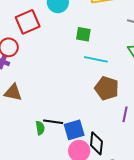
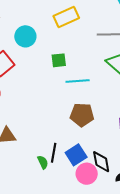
brown pentagon: (107, 88) -> (82, 115), moved
black line: (53, 122) -> (54, 153), turned -72

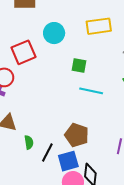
brown pentagon: (82, 115) -> (77, 135), moved
green semicircle: (43, 162) -> (29, 142), moved

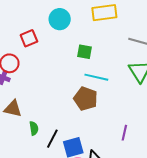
red square: (24, 52) -> (29, 38), size x0.7
brown pentagon: (77, 135) -> (86, 99), moved

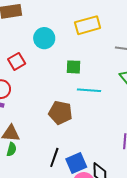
brown pentagon: (86, 99) -> (60, 113), moved
green semicircle: (34, 128) -> (12, 149), moved, turned 32

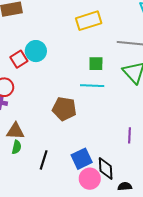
cyan circle: (44, 38) -> (36, 51), moved
green square: (74, 67) -> (96, 64), moved
black line: (54, 157) -> (44, 160), moved

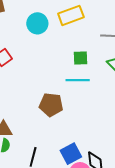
cyan circle: (36, 51) -> (37, 23), moved

